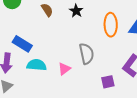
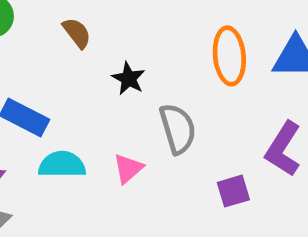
black star: (76, 11) -> (129, 79), moved

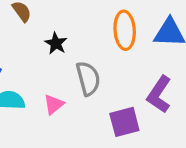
purple square: (233, 191) -> (124, 122), size x1.4

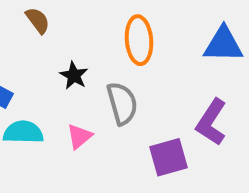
orange ellipse: (125, 30) -> (139, 40), moved
black star: (56, 43) -> (74, 76), moved

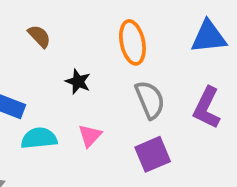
gray semicircle: (122, 103) -> (150, 100), moved
purple square: (168, 157) -> (153, 154), moved

